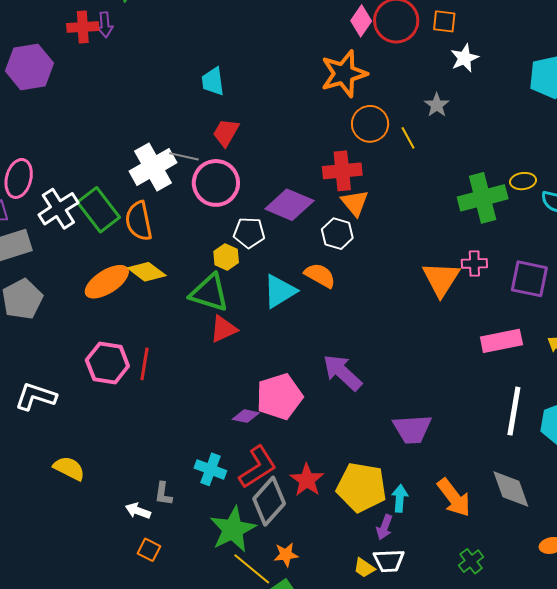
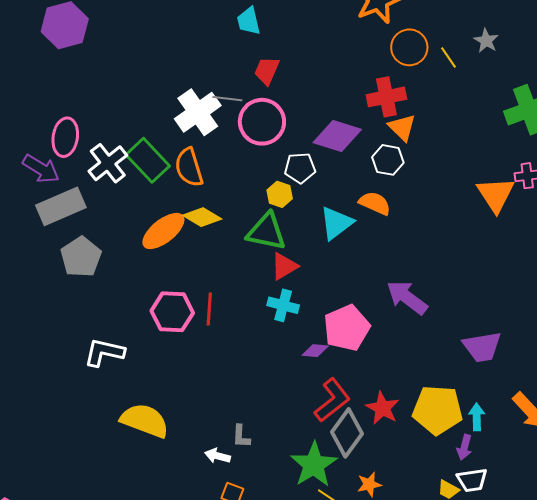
gray star: (437, 105) -> (486, 41), moved
yellow semicircle: (69, 468) -> (145, 420), size x1.5
cyan cross: (210, 469) -> (283, 305), moved

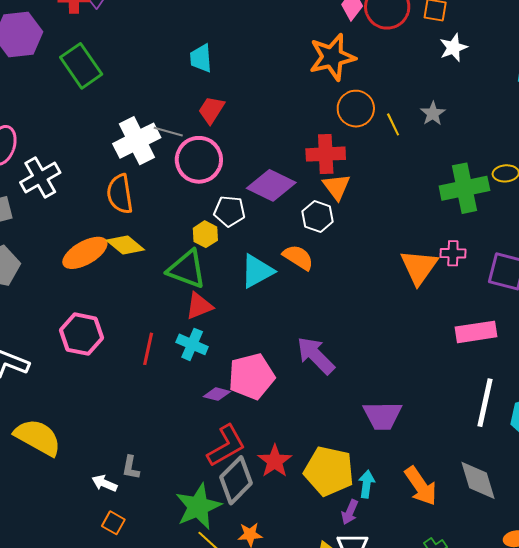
green rectangle: (148, 160) -> (81, 66), moved
red line: (209, 309) -> (148, 349), moved

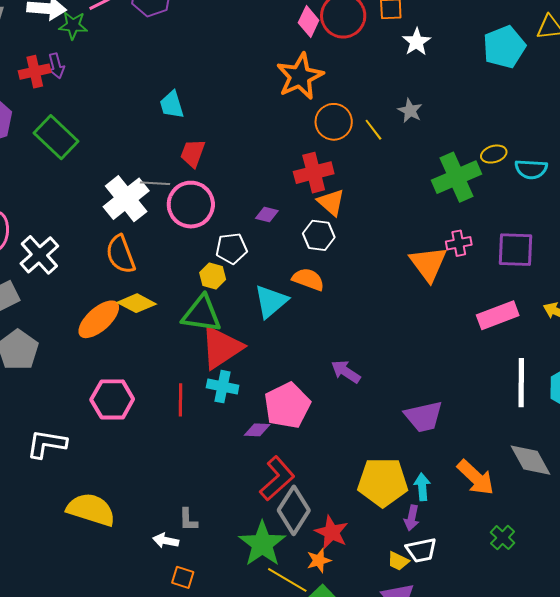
purple diamond: (271, 185) -> (267, 214), size x0.5
red triangle: (199, 306) -> (221, 348), size x1.6
purple arrow: (316, 355) -> (346, 372), size x0.7
red star: (275, 461) -> (332, 532), moved

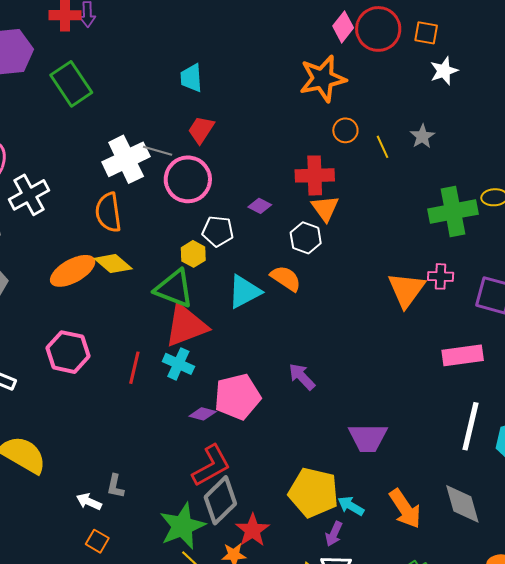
orange circle: (334, 122) -> (345, 130), size x0.7
cyan arrow: (422, 487) -> (351, 506), turned -68

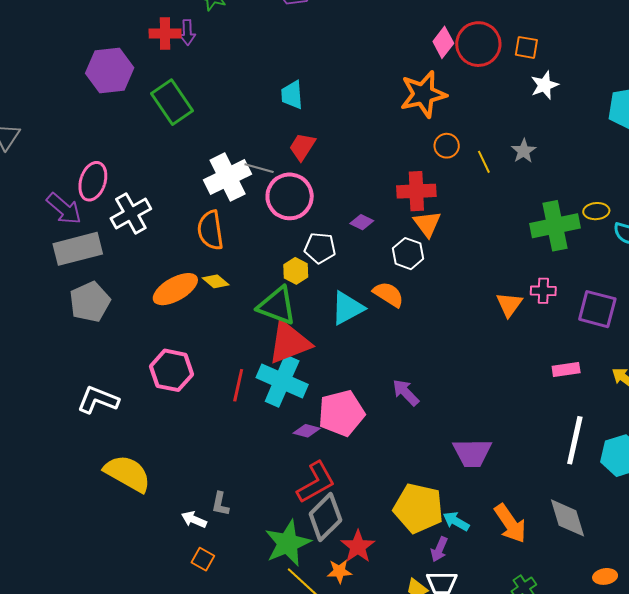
yellow diamond: (113, 264) -> (216, 281), size x0.7
orange triangle: (406, 290) -> (509, 304), size x0.7
pink rectangle: (463, 355) -> (566, 369), size x0.7
cyan cross: (178, 364) -> (282, 381), size x1.6

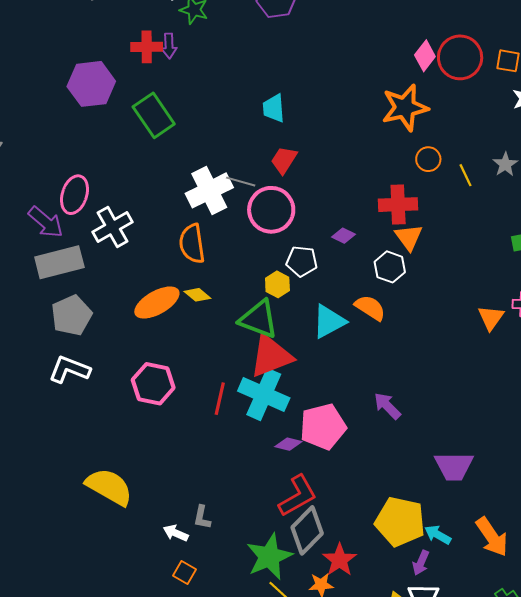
white L-shape: (98, 400) -> (69, 370), moved

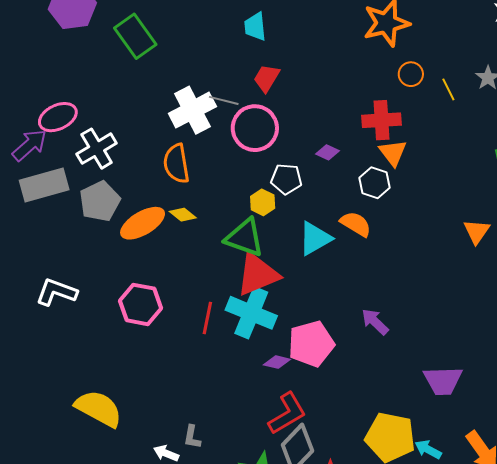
pink ellipse: (74, 195) -> (58, 117), turned 48
purple arrow: (46, 222) -> (30, 145), turned -81
gray pentagon: (72, 315) -> (100, 201), moved

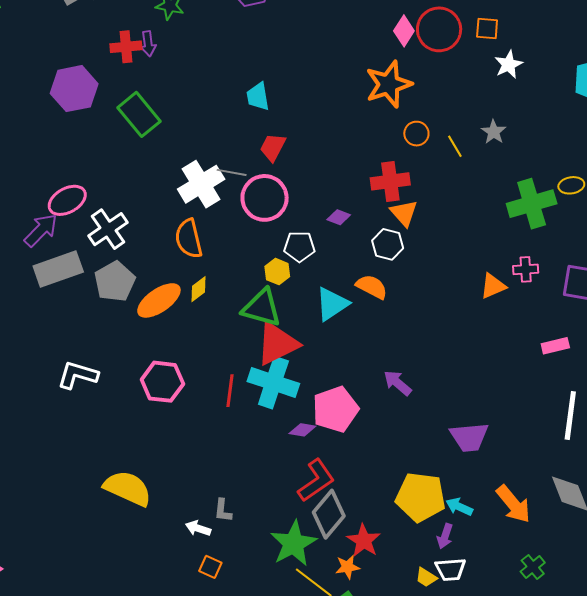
yellow diamond: (183, 215) -> (198, 289), turned -72
orange triangle: (477, 231) -> (493, 286), turned 36

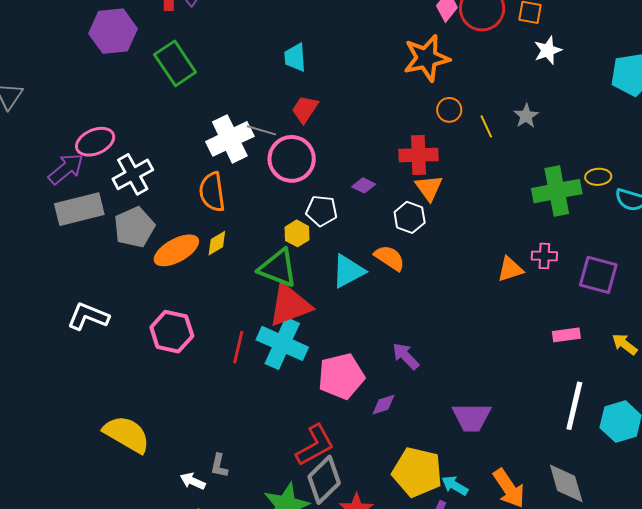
purple diamond: (302, 430) -> (384, 405), moved, turned -32

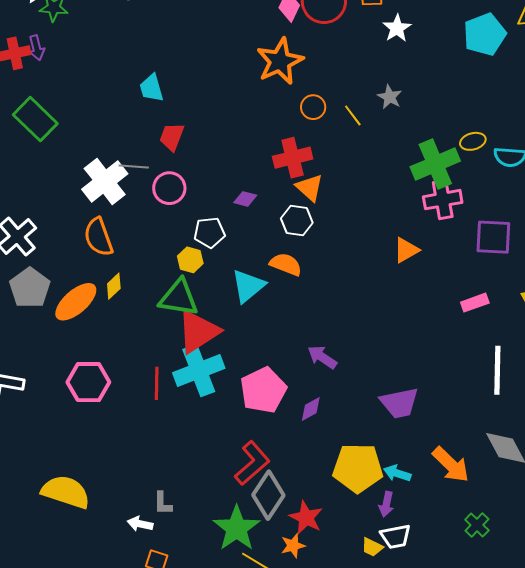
pink circle: (292, 159) -> (169, 188), size x0.7
pink cross: (544, 256) -> (443, 200), moved, size x1.5
cyan cross: (282, 343) -> (199, 371), turned -33

